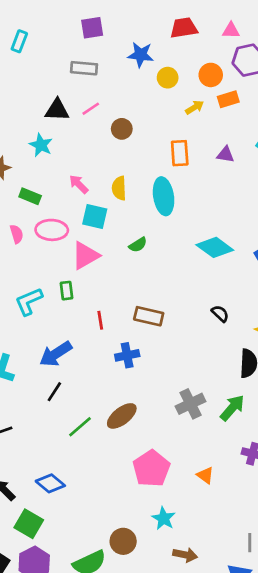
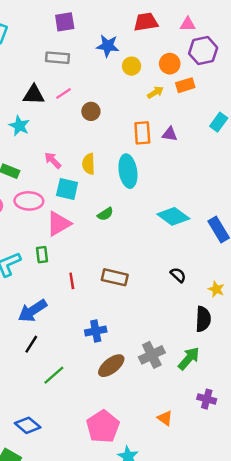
purple triangle: (226, 154) -> (170, 134), moved
blue cross: (127, 355) -> (96, 331), moved
brown ellipse: (122, 416) -> (111, 366), moved
pink pentagon: (151, 469) -> (103, 426), moved

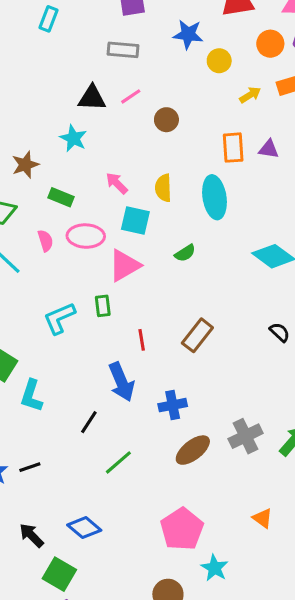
orange circle: (170, 64) -> (270, 44), moved
brown rectangle: (115, 277) -> (197, 335), turned -65
blue arrow: (32, 311) -> (121, 382), moved, turned -80

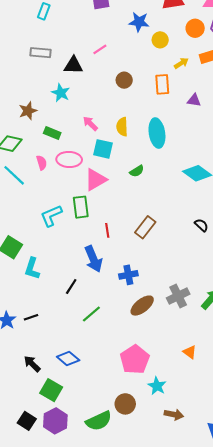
gray rectangle: (123, 50) -> (41, 53), moved
pink line: (131, 96) -> (100, 49), moved
orange rectangle: (233, 148) -> (162, 84), moved
green rectangle: (103, 306) -> (81, 207), size x1.5

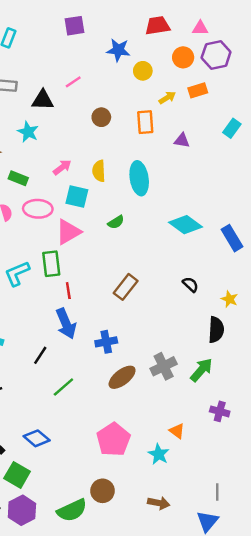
pink arrow: (90, 124) -> (62, 167), turned 98
red line: (107, 230) -> (68, 291), moved
cyan star: (157, 386) -> (159, 454), moved

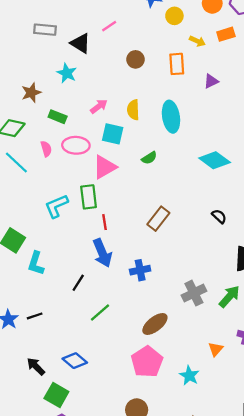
yellow arrow: (167, 98) -> (197, 41), turned 56
black triangle: (43, 100) -> (81, 43), turned 30
purple triangle: (182, 140) -> (211, 81), turned -35
brown ellipse: (122, 377) -> (155, 324), moved
orange triangle: (177, 431) -> (216, 349), moved, turned 35

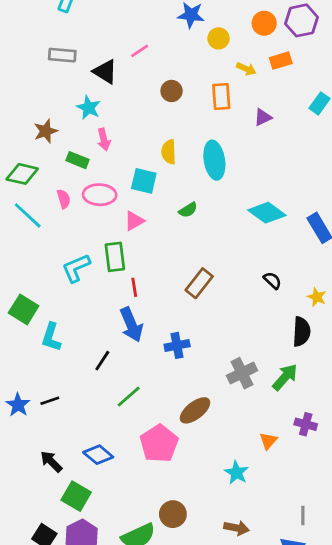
pink arrow: (99, 106) -> (104, 139), moved, turned 114
pink triangle: (105, 167) -> (134, 221), size x0.7
pink pentagon: (147, 362) -> (159, 444), moved

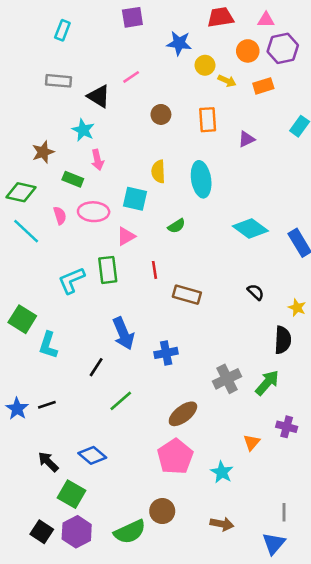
yellow arrow: (246, 69) -> (227, 81), moved
brown rectangle: (199, 283) -> (187, 295), turned 68
red line: (134, 287) -> (154, 270), moved
pink pentagon: (159, 444) -> (175, 457), moved

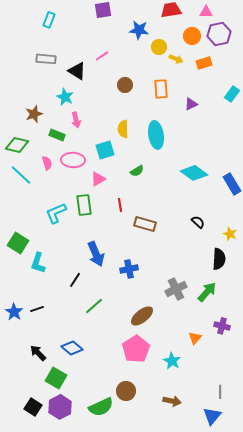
cyan square: (135, 199) -> (105, 150), turned -30

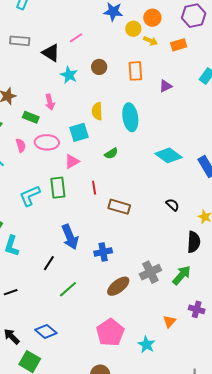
orange circle: (192, 36) -> (152, 18), moved
cyan star: (65, 97) -> (69, 75), moved
brown ellipse: (142, 316) -> (118, 286), moved

